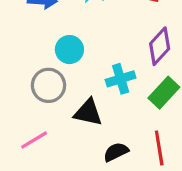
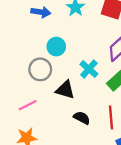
cyan cross: (121, 79) -> (89, 69), turned -36
black semicircle: (116, 152) -> (82, 118), turned 49

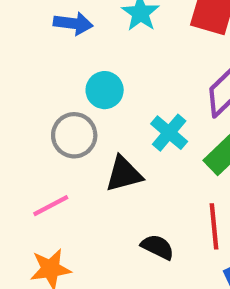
black triangle: (65, 90) -> (124, 174), turned -30
black semicircle: (82, 118) -> (158, 247), moved

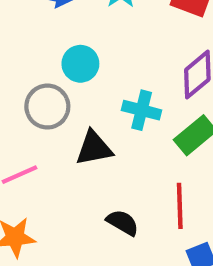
cyan cross: (169, 133) -> (142, 110), turned -30

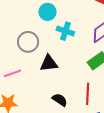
cyan circle: (80, 64) -> (47, 12), moved
cyan cross: (142, 110) -> (65, 31), moved

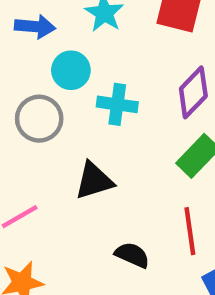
gray circle: (28, 42) -> (39, 119), moved

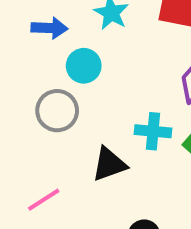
cyan cross: (117, 104) -> (153, 131), moved

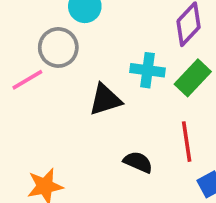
pink line: (44, 200) -> (27, 80), moved

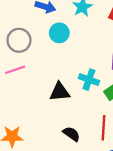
gray circle: (58, 47) -> (19, 40), moved

